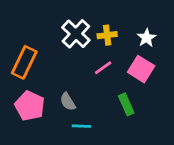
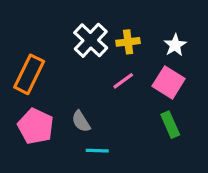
green rectangle: (126, 104) -> (170, 125), moved

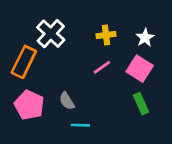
white cross: (91, 40) -> (51, 34), moved

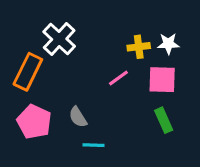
yellow cross: (106, 35) -> (139, 47), moved
white star: (145, 38) -> (168, 44), turned 30
pink square: (140, 69) -> (162, 80), turned -30

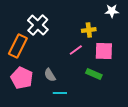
white star: (168, 44) -> (112, 11), moved
green rectangle: (164, 120) -> (94, 74), moved, turned -42

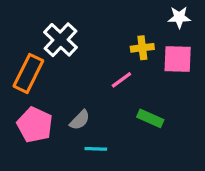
pink square: (104, 51) -> (178, 59), moved
gray semicircle: (50, 75) -> (80, 120), turned -104

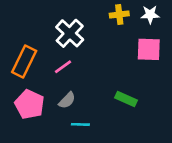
white cross: (60, 40) -> (70, 33), moved
yellow cross: (142, 48) -> (119, 15), moved
pink line: (121, 80) -> (63, 67), moved

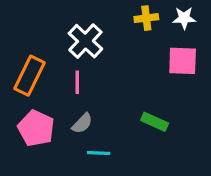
pink line: (63, 67) -> (77, 82), turned -54

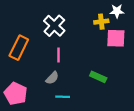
yellow cross: (146, 18) -> (101, 22), moved
pink line: (77, 82) -> (58, 55), moved
pink pentagon: (36, 128) -> (16, 94), moved

